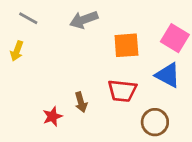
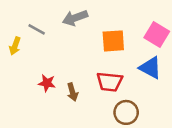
gray line: (28, 18) -> (37, 29), moved
red star: (52, 116) -> (47, 83), moved, turned 30
brown circle: (155, 122) -> (126, 112), moved

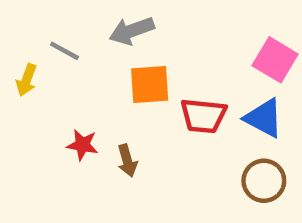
orange square: (113, 41) -> (150, 84), moved
red trapezoid: (110, 82) -> (203, 116), moved
brown circle: (126, 112) -> (264, 181), moved

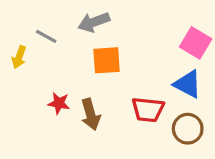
red trapezoid: (203, 116) -> (148, 110), moved
brown arrow: (127, 161) -> (91, 114), size x1.4

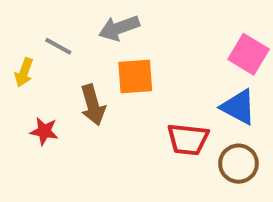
red star: (59, 103) -> (44, 131), moved
brown arrow: (91, 114) -> (93, 105), moved

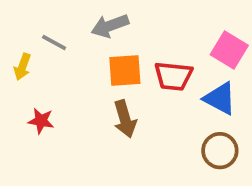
brown arrow: (93, 105) -> (125, 119), moved
red trapezoid: (188, 139) -> (173, 76), moved

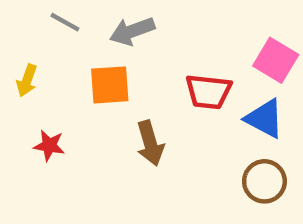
gray line: (54, 43) -> (65, 22), moved
orange square: (125, 70) -> (110, 85), moved

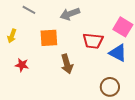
gray arrow: (132, 31) -> (70, 14), moved
brown circle: (264, 181) -> (110, 87), moved

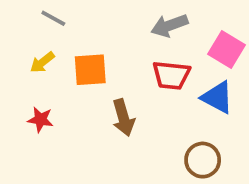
gray arrow: (70, 14) -> (169, 26), moved
yellow arrow: (12, 36) -> (42, 62), moved, turned 32

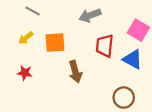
gray arrow: (169, 26) -> (90, 15), moved
red trapezoid: (171, 75) -> (105, 46), turned 90

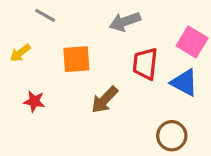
yellow arrow: (26, 38) -> (20, 53), moved
brown arrow: (75, 72) -> (105, 100), turned 60

